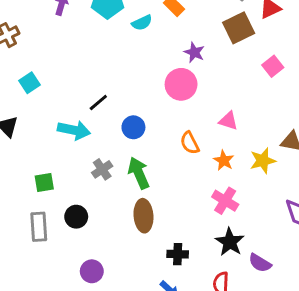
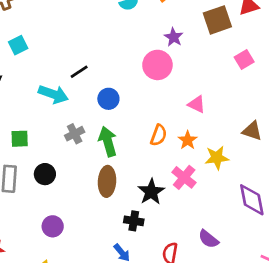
orange semicircle: (190, 143) -> (159, 135), moved, turned -140
yellow star: (263, 161) -> (217, 158), moved
black star: (230, 242) -> (151, 192), moved

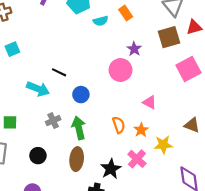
pink square: (244, 59) -> (188, 69), size x1.6
black line: (79, 72) -> (59, 72), turned 56
orange semicircle: (159, 135) -> (119, 125), turned -42
black circle: (45, 174) -> (38, 156), moved

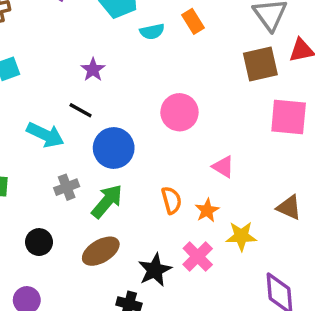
purple star: (134, 49) -> (93, 70), moved
pink square: (188, 69) -> (289, 117), turned 30
blue circle: (81, 95) -> (114, 148), size x1.5
green arrow: (79, 128) -> (107, 201), turned 50
brown ellipse: (77, 159) -> (101, 251), turned 50

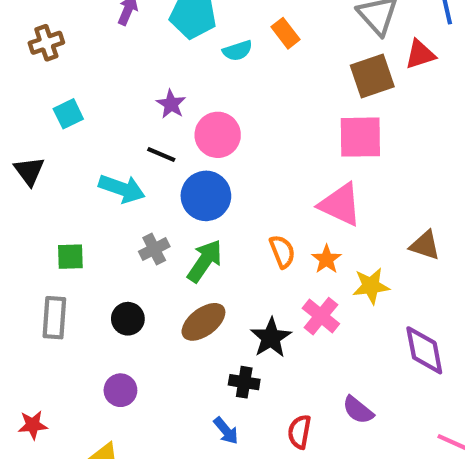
pink circle: (179, 112) -> (218, 135), moved
pink square: (289, 117) -> (360, 137), moved
pink triangle: (223, 167) -> (340, 205), size x1.6

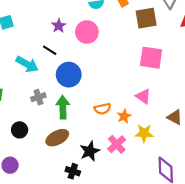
brown square: (372, 76) -> (146, 18), moved
pink circle: (218, 135) -> (87, 32), moved
pink triangle: (340, 205) -> (143, 96), moved, size x0.7
orange semicircle: (282, 251) -> (103, 109), turned 91
green arrow: (205, 261) -> (63, 107), turned -45

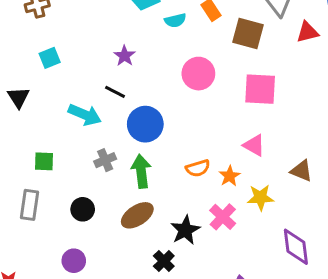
brown square: (146, 18) -> (248, 33), turned 30
pink circle: (87, 32) -> (198, 74), moved
black cross: (73, 171) -> (164, 261), turned 32

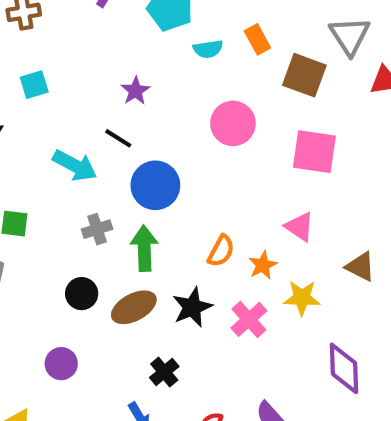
orange semicircle: (198, 168) -> (221, 251), turned -50
black circle: (83, 209) -> (82, 294), moved
black star: (185, 230) -> (192, 307), moved
purple circle: (74, 261) -> (61, 364), moved

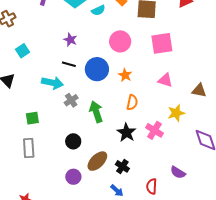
blue circle: (155, 185) -> (97, 69), moved
gray cross: (97, 229) -> (71, 100), moved
orange star: (263, 265) -> (125, 75), moved
brown ellipse: (134, 307) -> (97, 161), moved

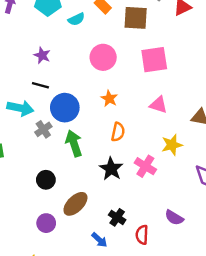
blue circle: (97, 69) -> (65, 108), moved
black cross: (122, 166) -> (117, 217), moved

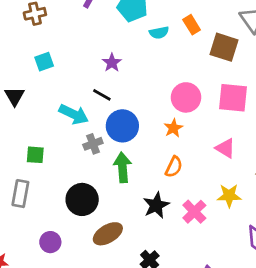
pink circle: (103, 57) -> (186, 97), moved
black circle: (46, 180) -> (82, 199), size x1.5
purple circle: (46, 223) -> (50, 242), moved

